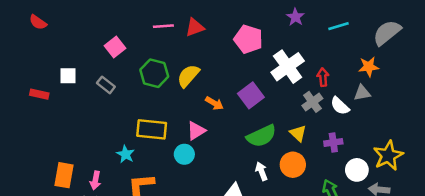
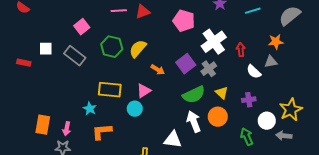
gray rectangle: (106, 85) -> (75, 56), size x1.5
gray cross: (312, 102) -> (209, 69), moved
white arrow: (261, 171) -> (194, 122), size x1.5

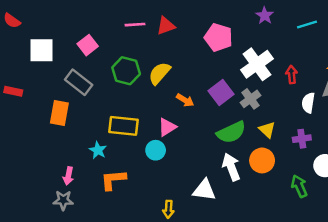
white square: (46, 49) -> (41, 50), moved, size x1.5
white semicircle: (254, 72) -> (308, 103), turned 56
orange rectangle: (43, 125) -> (59, 113), moved

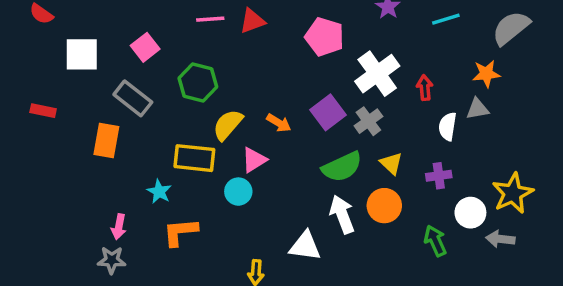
yellow semicircle: (159, 73) -> (228, 125), moved

